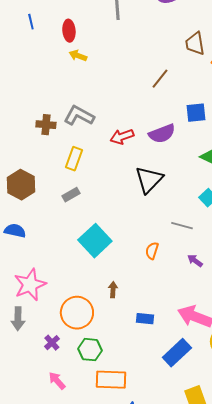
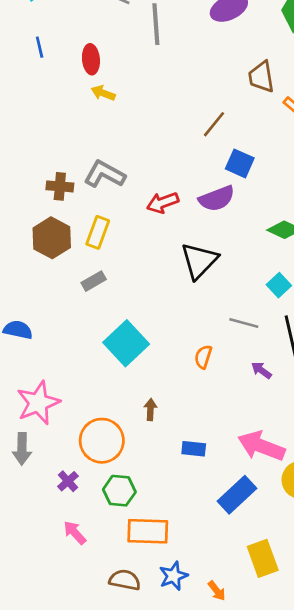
blue square: (196, 113) -> (240, 163), moved, turned 30
brown hexagon: (21, 185) -> (52, 238), moved

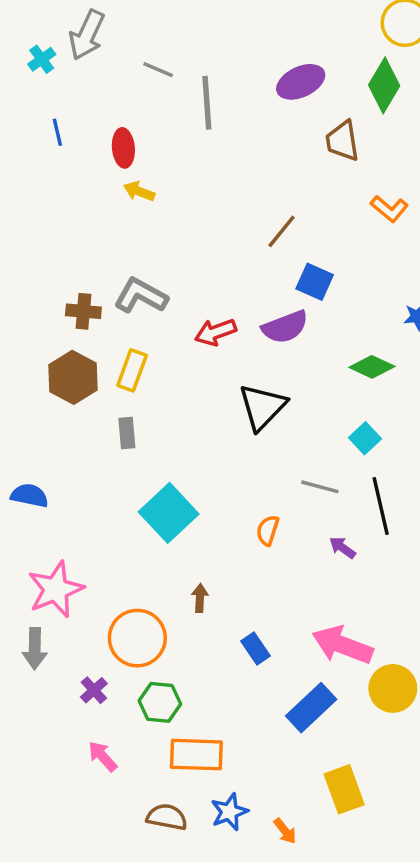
brown trapezoid: (261, 77) -> (342, 141), moved
gray rectangle: (94, 281) -> (127, 433), turned -65
blue rectangle: (194, 449) -> (256, 648), turned 50

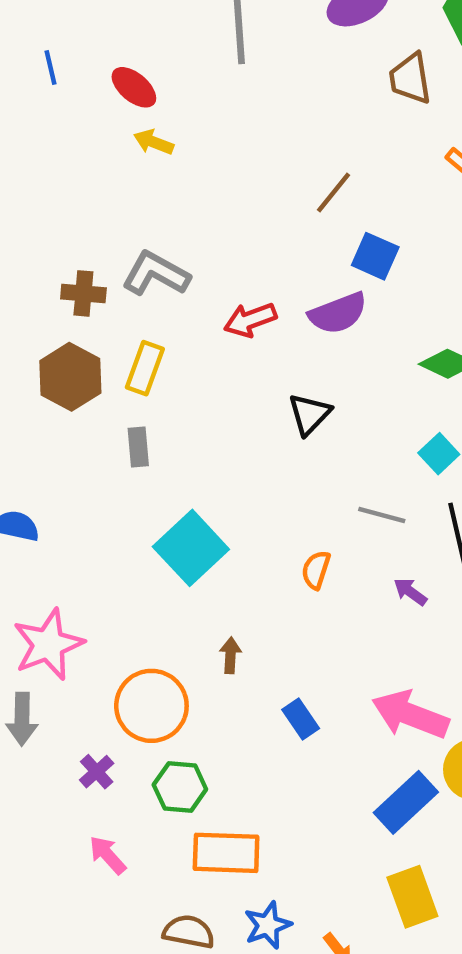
red ellipse: (123, 148) -> (134, 87), turned -45
black triangle: (262, 407) -> (309, 414), size x0.7
blue rectangle: (311, 708) -> (406, 802), moved

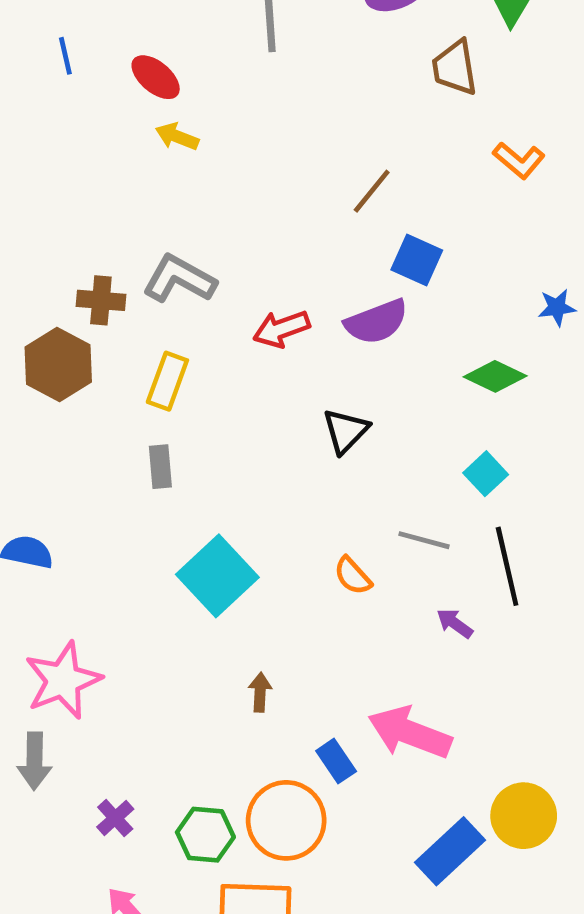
brown hexagon: (70, 377) -> (58, 364), moved
orange semicircle: (316, 570) -> (353, 576), moved, turned -60
orange circle: (151, 706) -> (286, 820), moved
pink arrow: (410, 715) -> (410, 733), moved

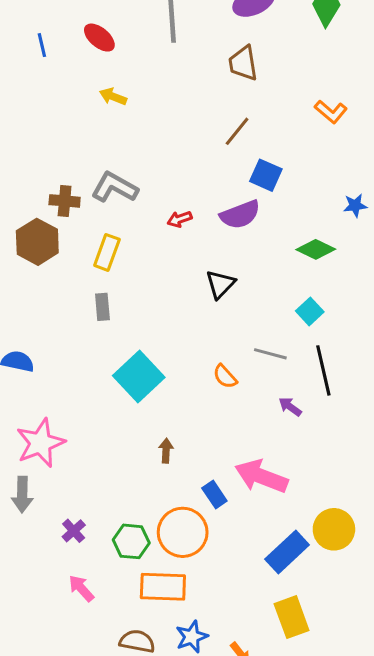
brown trapezoid: (455, 68) -> (243, 63), moved
red ellipse: (156, 77) -> (99, 38), moved
red arrow: (281, 329) -> (180, 219), size x0.7

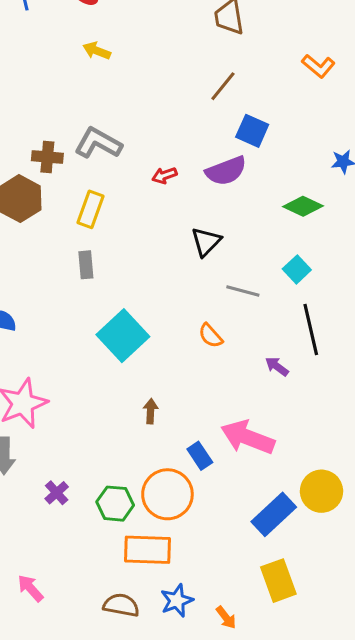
gray line: (270, 354) -> (243, 291), moved
pink arrow: (81, 588) -> (30, 588), moved

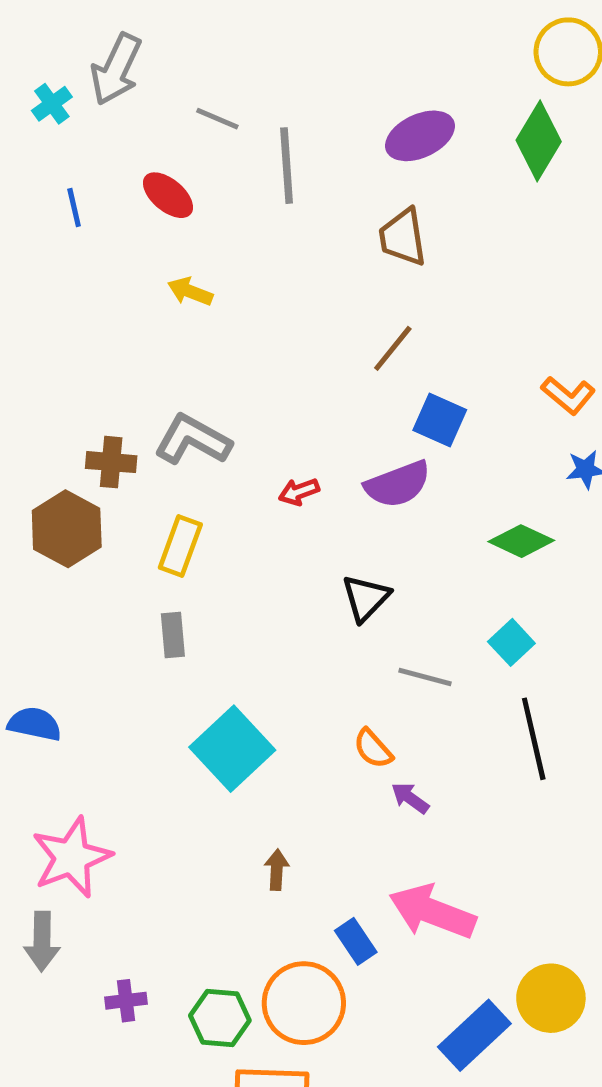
orange L-shape: (318, 66) -> (568, 395), moved
purple arrow: (277, 366) -> (410, 798), moved
purple cross: (57, 493) -> (126, 1001), turned 35

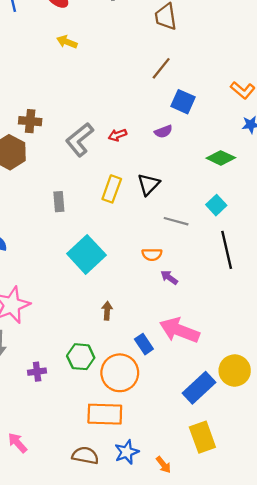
gray L-shape: (193, 440) -> (80, 140), moved, turned -68
purple semicircle: (398, 484) -> (163, 132), size x0.6
yellow rectangle: (180, 546) -> (112, 189), moved
orange semicircle: (373, 749) -> (152, 254), turned -48
green hexagon: (220, 1018) -> (81, 357), moved

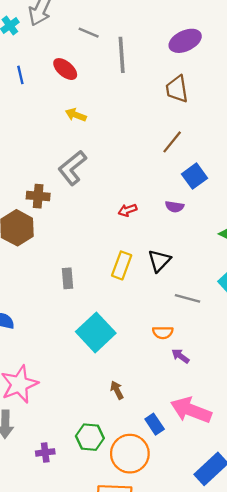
blue square: (183, 102) -> (195, 176), turned 30
purple semicircle: (163, 132) -> (175, 207), turned 30
gray L-shape: (80, 140) -> (72, 168), moved
brown arrow: (107, 311) -> (117, 390), turned -30

